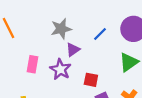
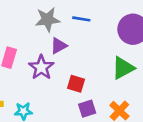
blue line: (100, 34) -> (81, 19), moved, turned 48

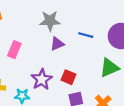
blue line: (81, 19) -> (86, 35), moved
purple star: (41, 67) -> (42, 79), moved

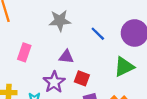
blue line: (86, 35) -> (98, 34), turned 32
purple triangle: (57, 44) -> (66, 57), moved, turned 32

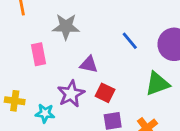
gray star: (60, 21) -> (66, 27), moved
pink rectangle: (24, 52) -> (38, 54), turned -36

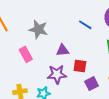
gray star: (66, 27) -> (38, 29), turned 30
purple star: (71, 94) -> (57, 74), turned -30

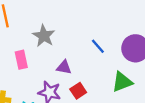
red square: (80, 66) -> (78, 91), turned 32

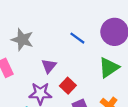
purple triangle: (64, 67) -> (49, 66), turned -49

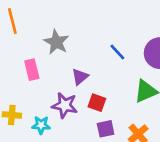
red square: (68, 86) -> (97, 103), turned -35

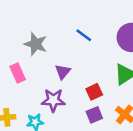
blue line: (117, 52) -> (84, 35), moved
red square: (97, 103) -> (94, 92), moved, turned -35

